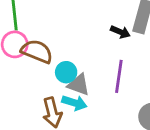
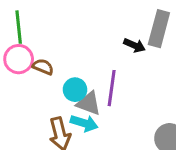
brown semicircle: (37, 51) -> (43, 67), size x0.6
purple line: (119, 76) -> (112, 88), moved

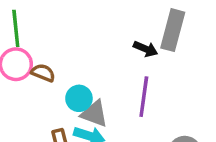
purple line: (112, 88) -> (144, 97), moved

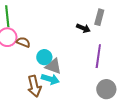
gray rectangle: (173, 30) -> (99, 17), size x0.7
purple line: (144, 97) -> (98, 56), moved

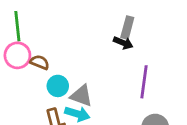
gray rectangle: (99, 17) -> (127, 28), moved
cyan circle: (44, 57) -> (58, 86), moved

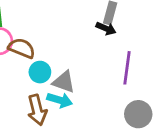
brown semicircle: (40, 62) -> (22, 48), size x1.4

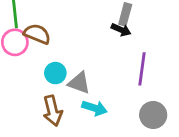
brown semicircle: (22, 48) -> (37, 34), moved
cyan arrow: (60, 100) -> (94, 108), moved

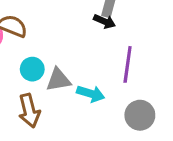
gray triangle: (79, 83) -> (58, 80), turned -30
cyan arrow: (94, 108) -> (91, 94), moved

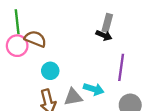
gray triangle: (58, 80) -> (73, 97), moved

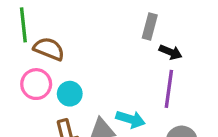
black arrow: (104, 35) -> (171, 52), moved
pink circle: (17, 46) -> (36, 84), moved

